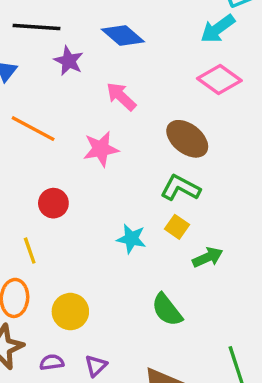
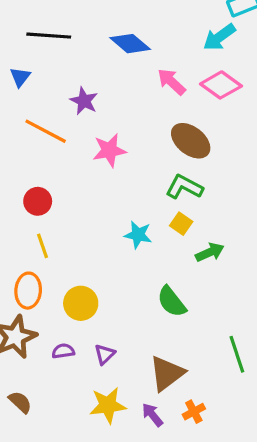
purple star: (69, 61) -> (84, 101), moved
pink arrow: (121, 96) -> (172, 82), moved
red circle: (53, 203) -> (38, 201), moved

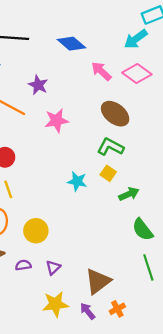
green semicircle: (172, 302) -> (143, 230), moved

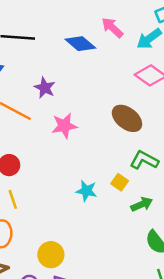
pink arrow: (101, 71) -> (112, 28), moved
green L-shape: (110, 147) -> (144, 160), moved
yellow circle: (36, 231) -> (51, 255), moved

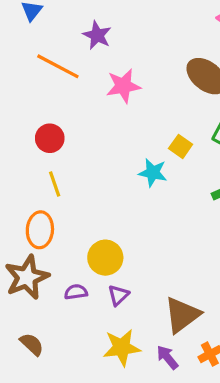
yellow square: (120, 182) -> (181, 146), moved

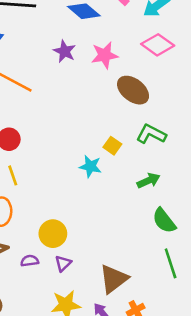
purple star: (97, 35) -> (65, 51), moved
pink star: (123, 86) -> (105, 55), moved

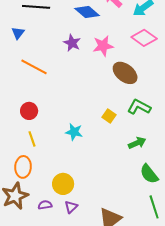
cyan star: (90, 166) -> (74, 132), moved

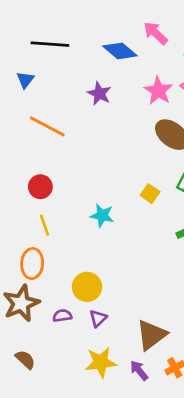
pink star: (103, 46) -> (158, 91), moved, turned -30

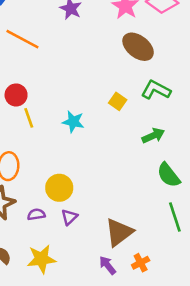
yellow line: (44, 225) -> (29, 118), moved
yellow star: (101, 362) -> (41, 259), moved

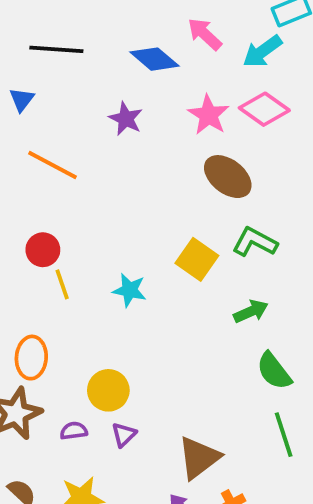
yellow square: (118, 101) -> (197, 259), size x1.5

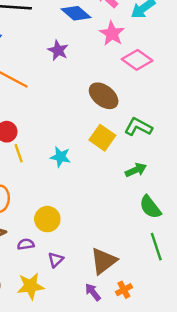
pink diamond: (264, 109) -> (137, 60), moved
pink star: (209, 115) -> (112, 34), moved
brown ellipse: (228, 177) -> (104, 96), moved
purple triangle: (124, 435) -> (56, 260), moved

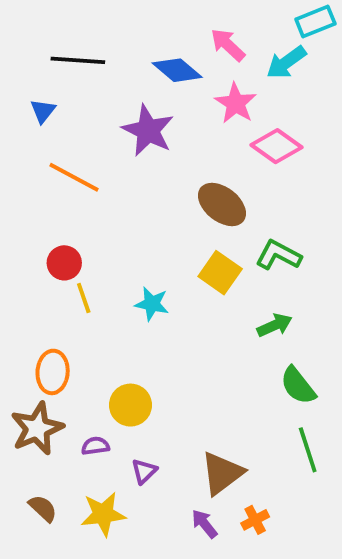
purple star: (58, 50) -> (148, 131), size x1.5

